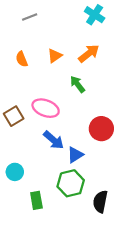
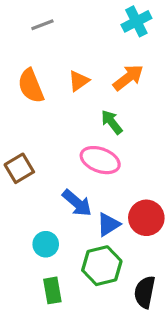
cyan cross: (95, 15) -> (136, 21), turned 30
orange semicircle: (22, 59) -> (31, 86), size x1.5
pink ellipse: (46, 108) -> (100, 160), moved
red circle: (101, 129) -> (146, 218), moved
cyan circle: (15, 172) -> (46, 244), moved

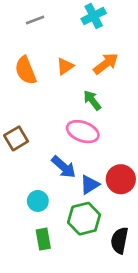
cyan cross: (136, 21) -> (94, 16), moved

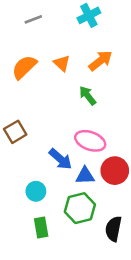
orange triangle: (65, 66) -> (62, 63), turned -42
orange semicircle: (26, 70) -> (24, 67), turned 68
pink ellipse: (83, 132) -> (90, 141), moved
blue triangle: (90, 185) -> (85, 176), turned 30

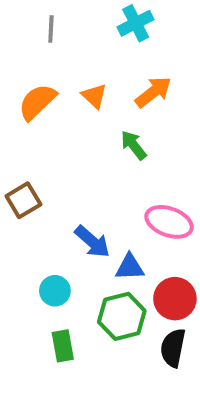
gray line: (33, 19) -> (51, 29), turned -66
pink ellipse: (90, 141) -> (169, 222), moved
red circle: (115, 171) -> (175, 299), moved

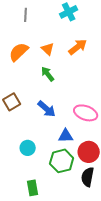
green arrow: (134, 145) -> (48, 74), moved
blue arrow: (92, 242) -> (47, 109), moved
green rectangle: (63, 346) -> (33, 188), moved

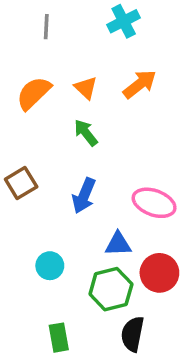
blue arrow: (47, 109) -> (84, 196), turned 72
black semicircle: (88, 177) -> (132, 334), moved

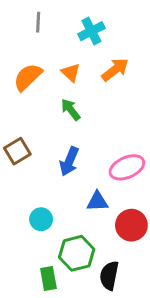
cyan cross: (124, 21) -> (91, 31), moved
pink ellipse: (154, 203) -> (127, 167), turned -44
green hexagon: (111, 289) -> (77, 253), moved

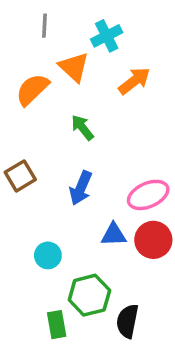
orange triangle: (71, 73) -> (74, 67), moved, size x1.4
red circle: (131, 225) -> (153, 240), moved

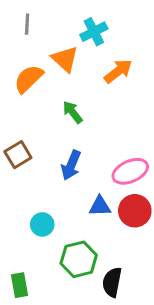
gray line: (44, 26) -> (27, 24), moved
green rectangle: (57, 325) -> (19, 285), moved

